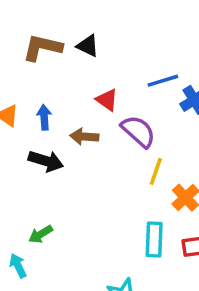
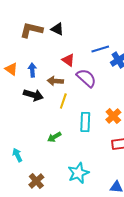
yellow line: (156, 171) -> (63, 101), moved
green arrow: (41, 234) -> (54, 137), moved
cyan rectangle: (154, 239) -> (85, 122), moved

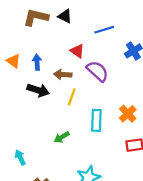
blue line: (100, 49) -> (104, 30), moved

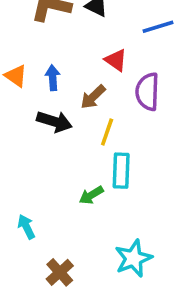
purple semicircle: (97, 71) -> (147, 92), turned -130
brown arrow: (63, 74) -> (93, 97), turned -48
cyan rectangle: (96, 120) -> (121, 171), moved

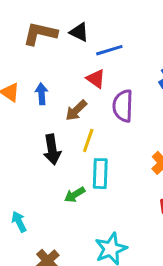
blue line: (158, 27) -> (109, 50), moved
black arrow: (54, 122) -> (52, 149), moved, turned 64

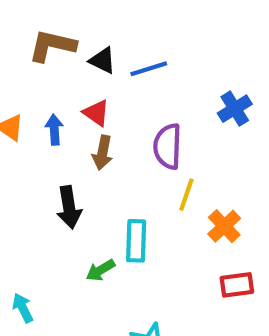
black triangle: (79, 32) -> (103, 60), moved
red triangle: (96, 79) -> (96, 113), moved
brown arrow: (76, 110) -> (103, 153), turned -35
yellow line: (88, 140) -> (186, 195), moved

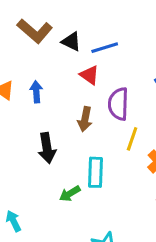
brown L-shape: (52, 46) -> (35, 31), turned -152
red triangle: (96, 113) -> (89, 75), moved
brown arrow: (103, 153) -> (85, 119), moved

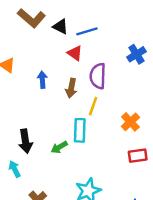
blue arrow: (36, 92) -> (42, 80), moved
yellow line: (132, 139) -> (93, 106), moved
black arrow: (47, 148) -> (25, 141), moved

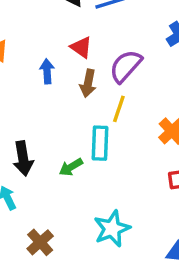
red triangle: (75, 53) -> (81, 47), moved
purple semicircle: (98, 76) -> (126, 66), turned 40

